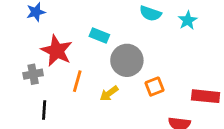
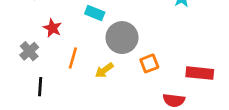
red star: (57, 51) -> (52, 28), size x0.6
gray cross: (33, 74) -> (29, 51), turned -30

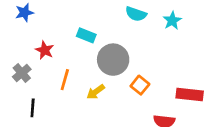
orange square: (149, 63) -> (140, 85), turned -30

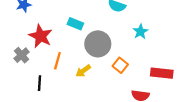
cyan star: (172, 21) -> (140, 32), moved
red star: (45, 50) -> (41, 36), size x1.5
black line: (33, 108) -> (39, 83), moved

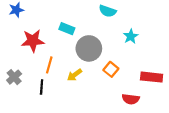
red star: (41, 36) -> (33, 41), turned -30
gray cross: (22, 55) -> (14, 77), moved
black line: (39, 83) -> (42, 87), moved

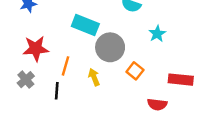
cyan rectangle: (67, 29) -> (85, 25), size x1.5
red star: (33, 41) -> (36, 49), moved
yellow arrow: (75, 75) -> (94, 77), turned 104

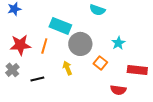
cyan star: (157, 34) -> (118, 43), moved
orange line: (65, 66) -> (44, 46), moved
black line: (57, 91) -> (37, 79), turned 72

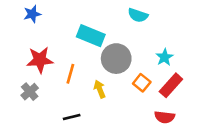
orange line: (44, 46) -> (70, 74), moved
red rectangle: (137, 70) -> (171, 85), moved, turned -54
black line: (37, 79) -> (72, 117), moved

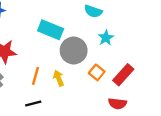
cyan star: (165, 57) -> (106, 38), moved
orange line: (70, 74) -> (36, 76), moved

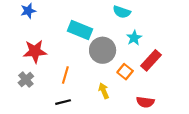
red rectangle: (123, 75) -> (151, 60), moved
yellow arrow: (59, 78) -> (104, 91), moved

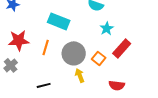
gray circle: (103, 50) -> (74, 53), moved
orange line: (65, 75) -> (46, 47), moved

